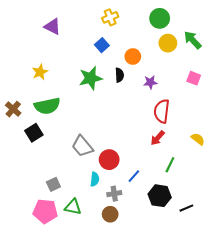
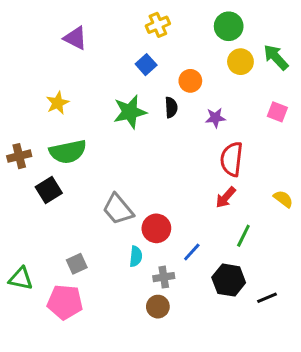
brown cross: (13, 109) -> (19, 156), turned 35
green triangle: (73, 207) -> (21, 279), moved

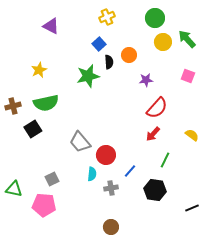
black semicircle: (171, 107) -> (109, 62), moved
red semicircle: (232, 159) -> (157, 108), turned -145
black line: (267, 298) -> (192, 208), moved
brown circle: (158, 307) -> (111, 227), moved

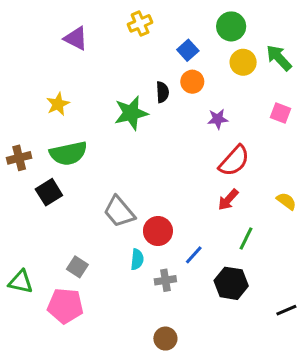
yellow cross: (107, 17) -> (140, 23), moved
blue square: (99, 44) -> (188, 50), moved
gray square: (52, 179) -> (77, 267), turned -32

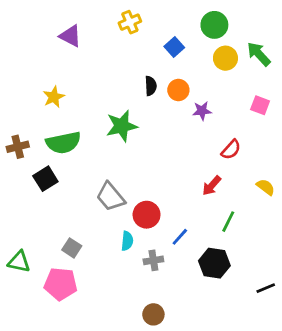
orange circle: (192, 82) -> (178, 90), moved
green star: (131, 113) -> (122, 126), moved
red semicircle: (234, 161) -> (231, 150), moved, size x0.7

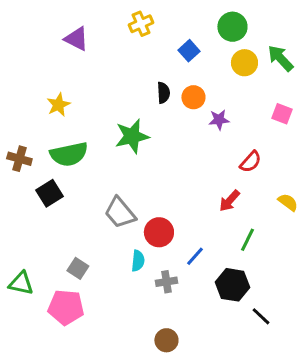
brown cross: (18, 147) -> (19, 159), turned 30
black line: (266, 288) -> (261, 316), moved, turned 66

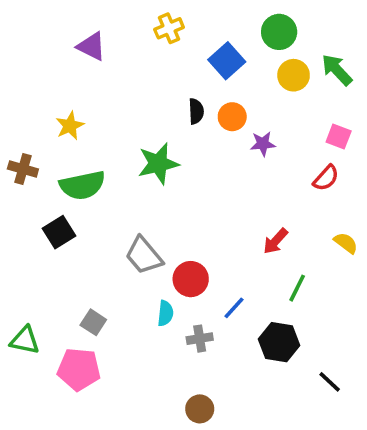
blue square: (189, 51) -> (227, 61), size x1.4
brown cross: (19, 159) -> (23, 169), moved
red semicircle: (250, 162) -> (326, 178), moved
black line: (261, 316) -> (330, 382), moved

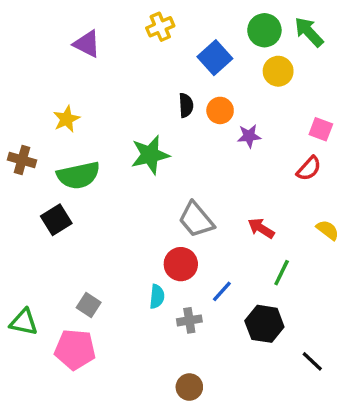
green arrow: (337, 70) -> (309, 32), moved
red arrow: (275, 241) -> (261, 228), turned 80
gray trapezoid: (144, 256) -> (196, 220), moved

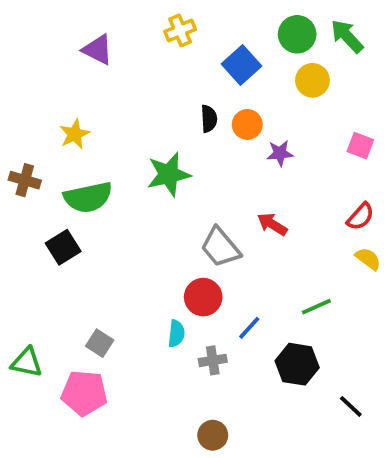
red semicircle: (309, 169) -> (360, 217), moved
red arrow: (261, 228) -> (272, 224), moved
green line: (282, 273) -> (316, 307), turned 40

